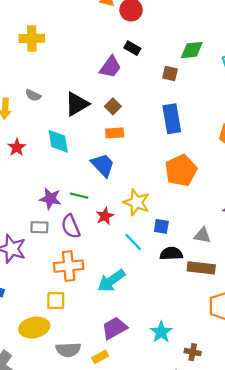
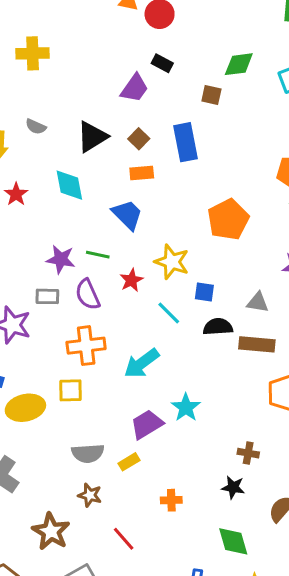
blue rectangle: (172, 119) -> (186, 142), moved
yellow ellipse: (34, 327) -> (25, 408), moved
cyan star: (161, 332) -> (186, 407), moved

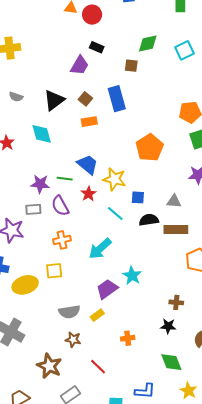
blue trapezoid: (127, 215) -> (88, 165), moved
orange cross: (86, 346) -> (62, 240), size x0.7

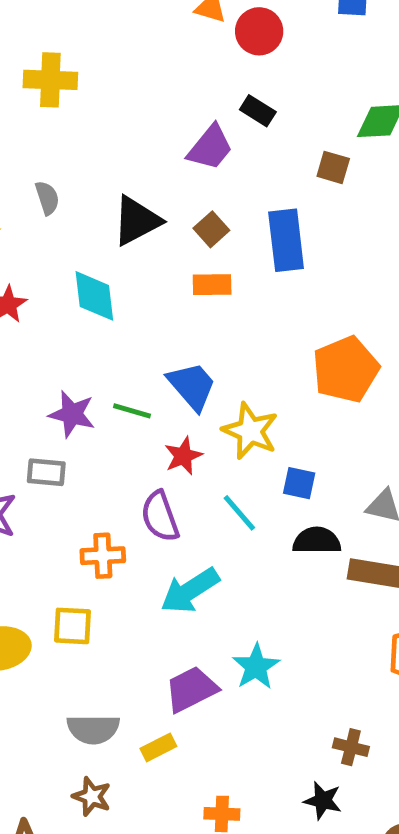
gray semicircle: (16, 97) -> (47, 198), turned -136
purple semicircle: (60, 206) -> (160, 516), moved

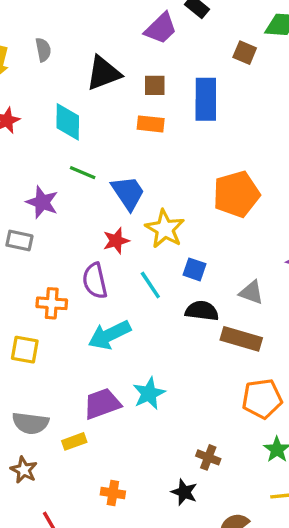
brown square: (211, 229) -> (155, 85), turned 35
green line: (132, 411) -> (83, 173), moved

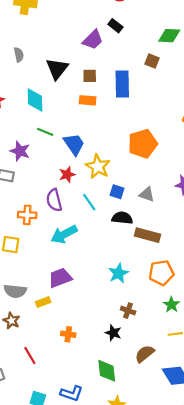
brown square: (245, 53) -> (152, 61), moved
black triangle: (103, 73) -> (57, 69), turned -30
gray triangle: (251, 292) -> (147, 194), moved
cyan star: (149, 393) -> (118, 273), moved

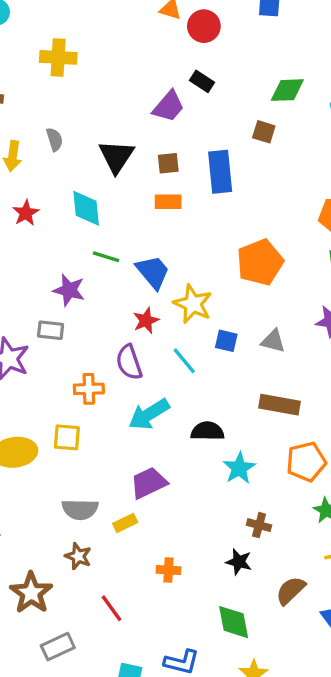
black semicircle: (122, 218) -> (207, 431), moved

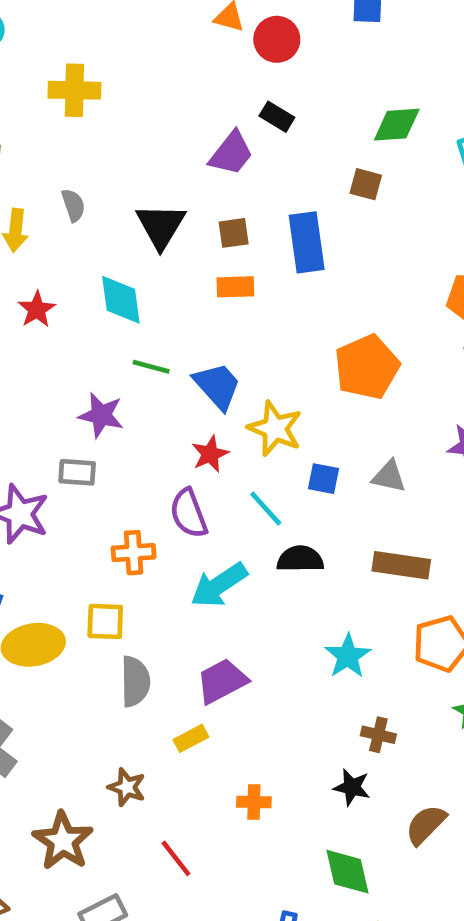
black semicircle: (207, 431) -> (300, 559), moved
gray semicircle: (80, 509) -> (135, 681), moved, turned -90

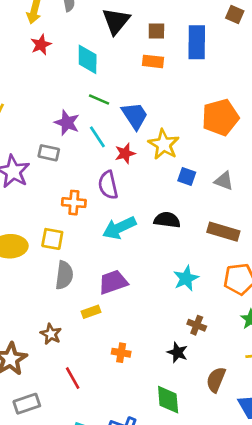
red star: (37, 309) -> (41, 45), moved
cyan line: (266, 509) -> (97, 137), moved
brown semicircle: (426, 825) -> (216, 380), turned -30

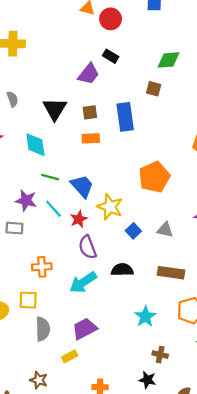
blue square: (187, 177) -> (133, 231), turned 35
purple semicircle: (108, 185) -> (88, 247), moved

